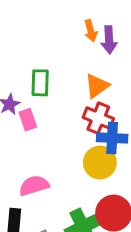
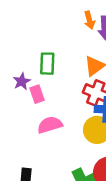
pink semicircle: (34, 186) -> (50, 125), moved

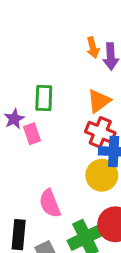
pink semicircle: (50, 125) -> (50, 203), moved, turned -95

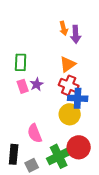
green rectangle: (44, 98) -> (21, 62), moved
purple star: (14, 119) -> (37, 84), moved

